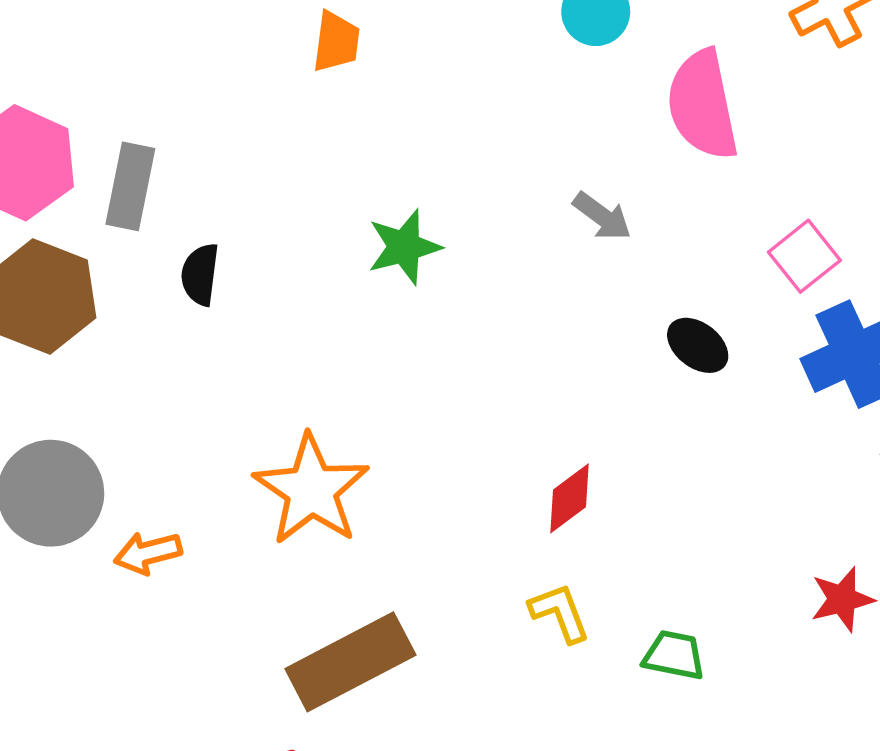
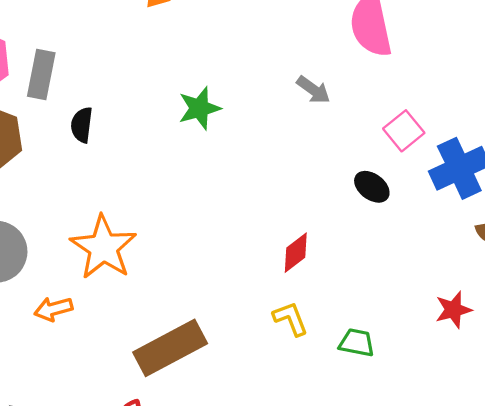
pink square: (804, 256) -> (404, 131), moved
black ellipse: (698, 345) -> (372, 187), moved
orange star: (311, 490) -> (103, 247), moved
orange arrow: (148, 553) -> (53, 309), moved

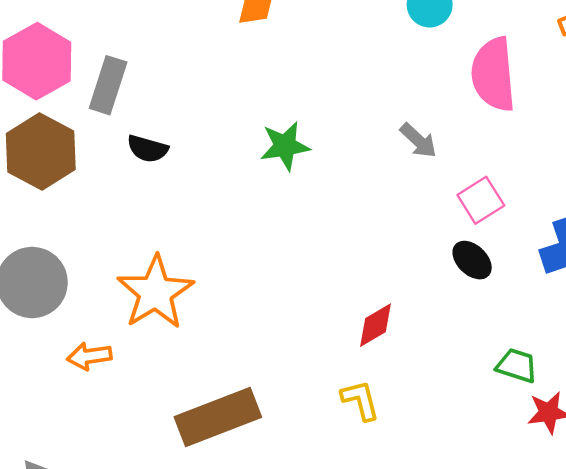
black semicircle: (82, 125) -> (148, 149), turned -88
pink square: (404, 131) -> (481, 200), moved
green trapezoid: (357, 343) -> (517, 366), moved

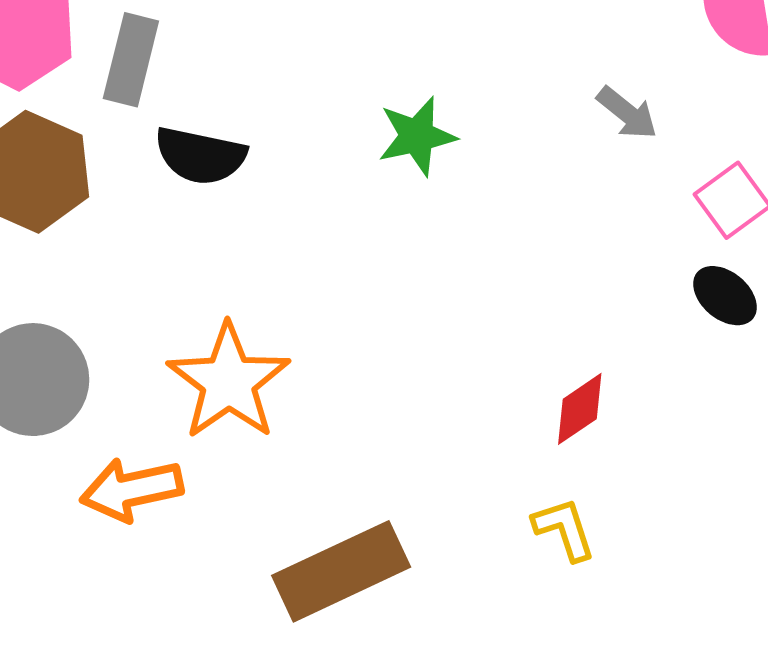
black semicircle: (148, 149) -> (200, 156), size x1.4
orange arrow: (89, 356) -> (131, 490), size x1.4

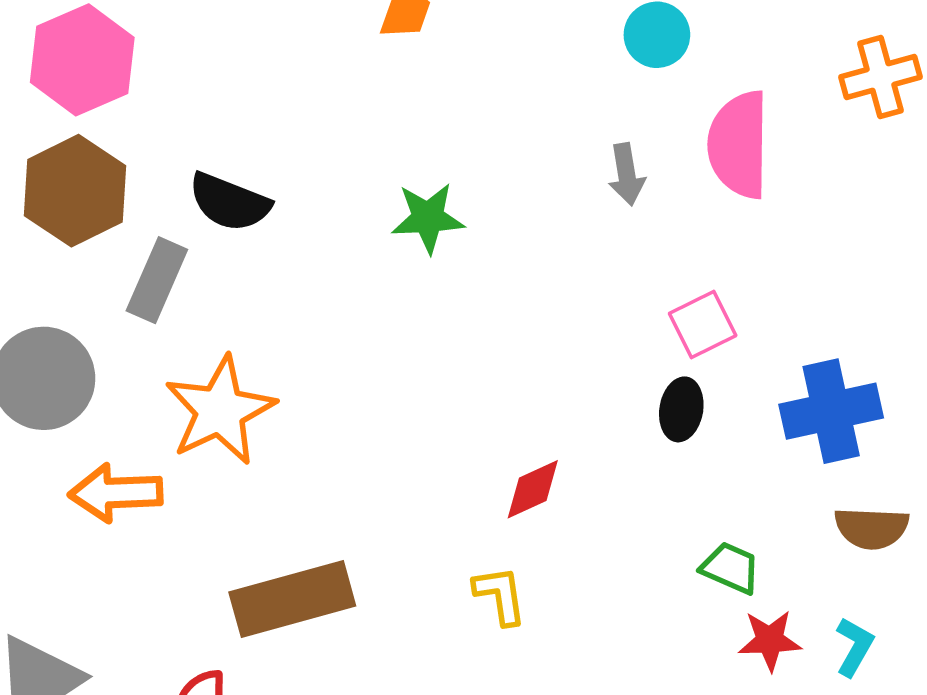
gray rectangle: (131, 60) -> (157, 280), moved
gray arrow: (627, 113) -> (627, 174), moved, turned 32
black ellipse: (725, 296) -> (681, 409), turned 50

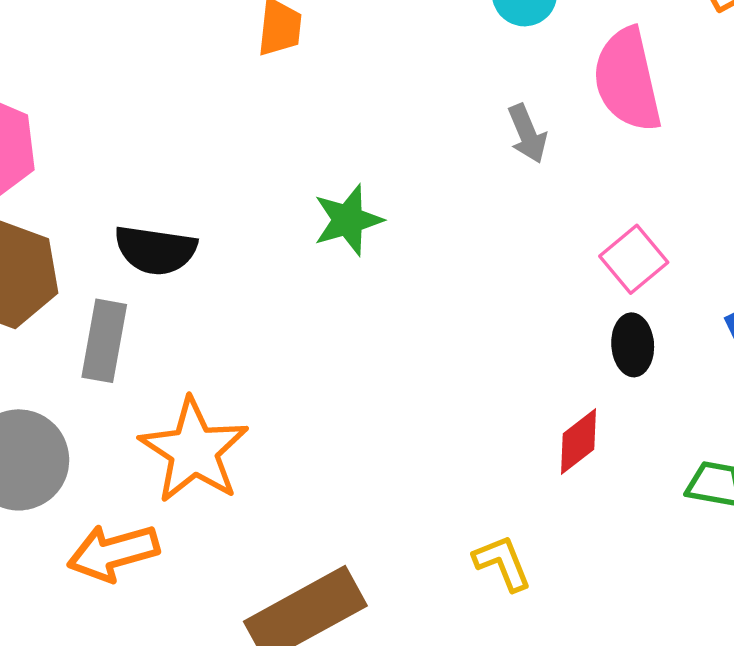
red diamond: (533, 489) -> (579, 441), moved

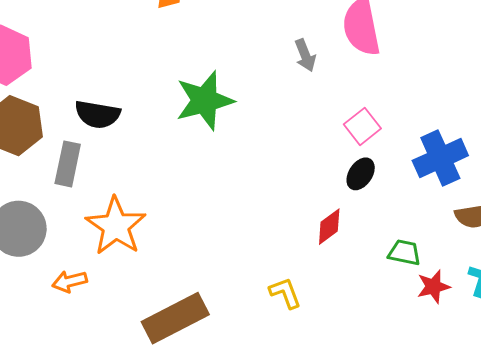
green star: (348, 220) -> (205, 101), size x1.5
black ellipse: (633, 345) -> (361, 174), turned 36
orange arrow: (113, 553) -> (70, 281), size x0.7

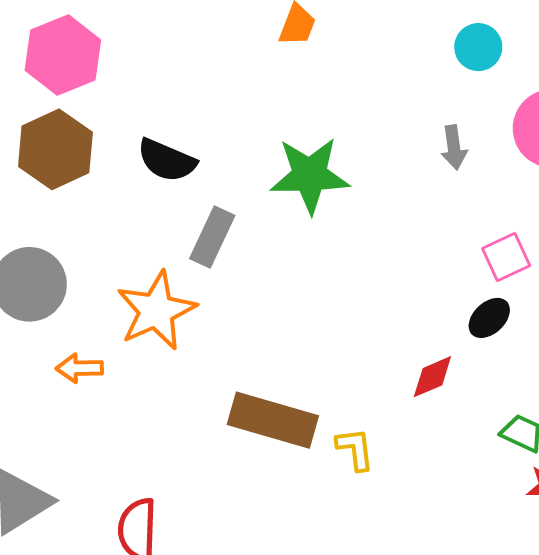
gray rectangle: (68, 164) -> (212, 237), moved
brown rectangle: (175, 318) -> (273, 420), moved, turned 30

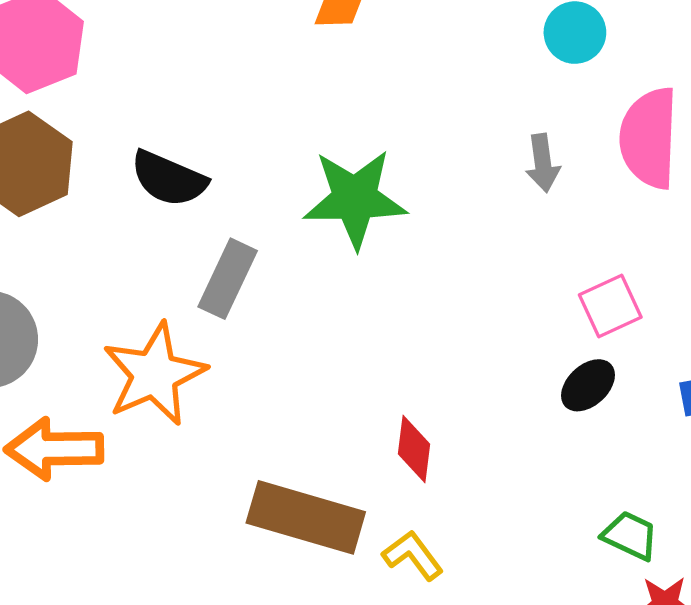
orange arrow: (79, 368) -> (54, 449), size x1.6
red diamond: (432, 377) -> (414, 449), moved, turned -60
yellow L-shape: (355, 449) -> (413, 555), turned -30

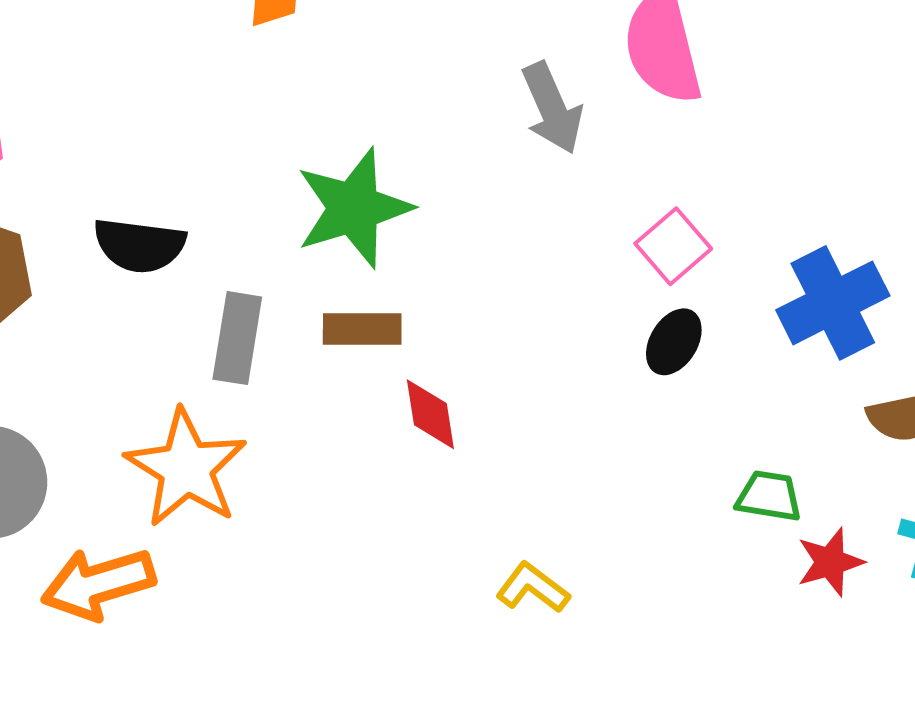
gray arrow: (543, 163) -> (552, 108), size x1.4
red diamond: (414, 449) -> (430, 414), moved
brown rectangle: (306, 517) -> (362, 329), moved, size x0.6

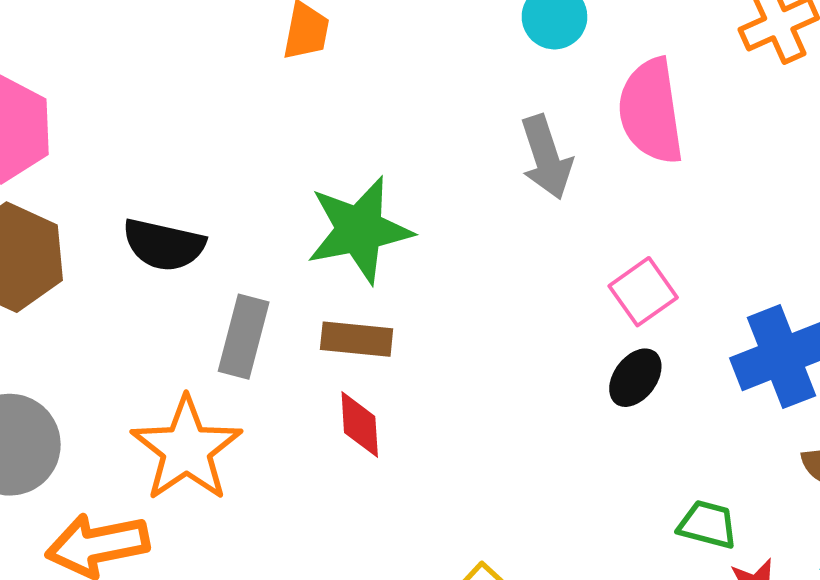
red diamond: (430, 414) -> (360, 424), moved

